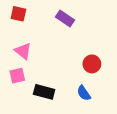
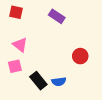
black rectangle: (44, 92) -> (38, 81), turned 36
blue semicircle: (84, 93) -> (59, 82), moved, turned -64

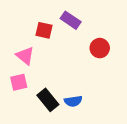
red square: (16, 12) -> (44, 30), moved
red circle: (80, 56) -> (100, 48), moved

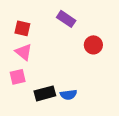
red square: (44, 30) -> (22, 28), moved
black rectangle: (48, 100) -> (45, 93), turned -66

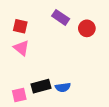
red circle: (93, 45) -> (87, 28), moved
pink square: (18, 77) -> (19, 95), moved

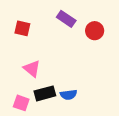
pink triangle: (21, 48) -> (32, 69), moved
pink square: (19, 95) -> (21, 103), turned 32

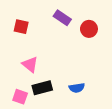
blue semicircle: (69, 95) -> (77, 88), moved

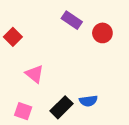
red square: (21, 27) -> (13, 37), moved, turned 32
black rectangle: (42, 88) -> (61, 107), moved, turned -30

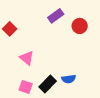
purple rectangle: (72, 20) -> (56, 16), turned -70
pink square: (23, 111) -> (26, 87), moved

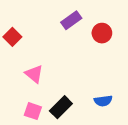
blue semicircle: (69, 79) -> (103, 101), moved

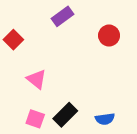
purple rectangle: (71, 20) -> (63, 16), moved
blue semicircle: (103, 101) -> (105, 119), moved

